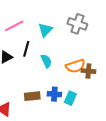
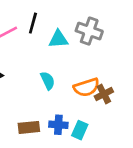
cyan triangle: (45, 30) -> (58, 39), moved, turned 42
black line: (26, 49) -> (33, 23), moved
brown cross: (88, 71) -> (104, 94), turned -32

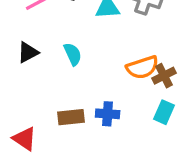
cyan semicircle: (48, 81) -> (73, 54), moved
cyan rectangle: (80, 130) -> (164, 112), moved

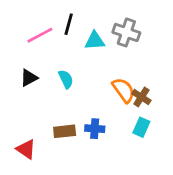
orange semicircle: (142, 67) -> (124, 90), turned -108
brown cross: (164, 76) -> (141, 97), turned -30

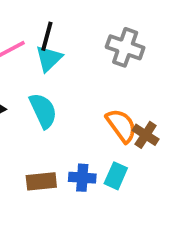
cyan triangle: (95, 41) -> (49, 59), moved, turned -40
cyan semicircle: (66, 79) -> (43, 111), size x1.4
cyan rectangle: (141, 127) -> (116, 176), moved

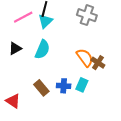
cyan semicircle: (43, 111) -> (42, 49), turned 48
brown rectangle: (41, 181) -> (41, 88), turned 56

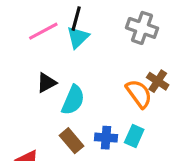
black triangle: (15, 48) -> (46, 83), moved
cyan semicircle: (42, 49) -> (73, 100), moved
brown cross: (98, 63) -> (158, 81), moved

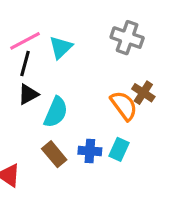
black line: (76, 19) -> (25, 64), moved

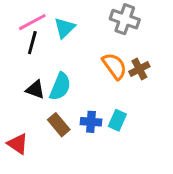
brown cross: (143, 93) -> (139, 69), turned 30
black triangle: (28, 94) -> (35, 90), moved, turned 48
orange semicircle: (124, 106) -> (114, 66), moved

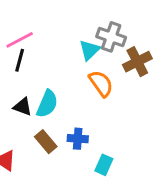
cyan triangle: (65, 28) -> (89, 50), moved
brown cross: (139, 69) -> (137, 62), moved, size x1.4
cyan rectangle: (117, 120) -> (104, 165), moved

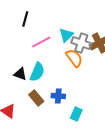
gray cross: (111, 37) -> (81, 43), moved
pink line: (20, 40) -> (41, 42), moved
black line: (20, 60) -> (25, 19), moved

